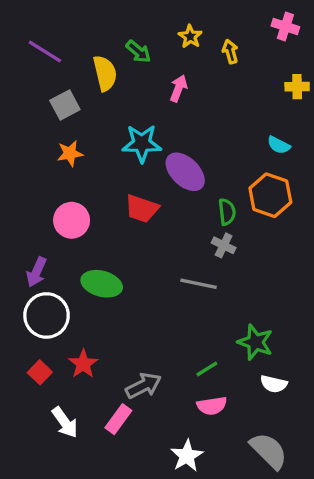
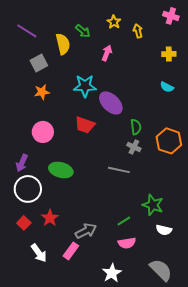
yellow cross: (297, 87) -> (169, 54), moved
orange hexagon: (270, 195) -> (169, 141), moved

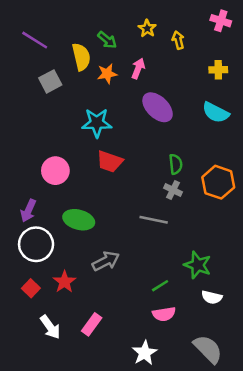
cyan star: (85, 86) -> (97, 123), moved
cyan semicircle: (167, 87) -> (216, 112), size x1.5
orange star: (42, 92) -> (107, 74), moved
purple ellipse: (111, 103) -> (158, 107), moved
gray arrow: (86, 231) -> (106, 261), moved

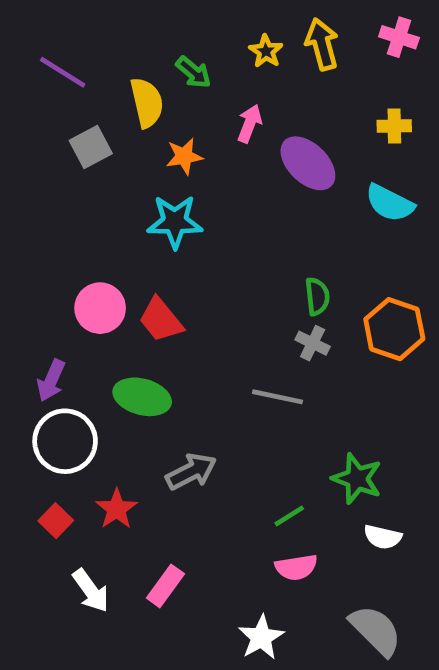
yellow arrow: (178, 40) -> (322, 44), moved, size x1.5
orange star: (107, 74) -> (184, 156), moved
purple ellipse: (158, 107) -> (308, 163), moved
red trapezoid: (110, 162) -> (161, 320), moved, turned 32

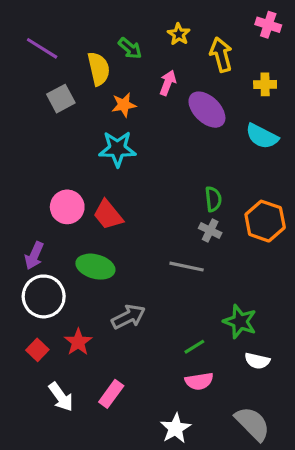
yellow arrow: (322, 44) -> (221, 55), moved

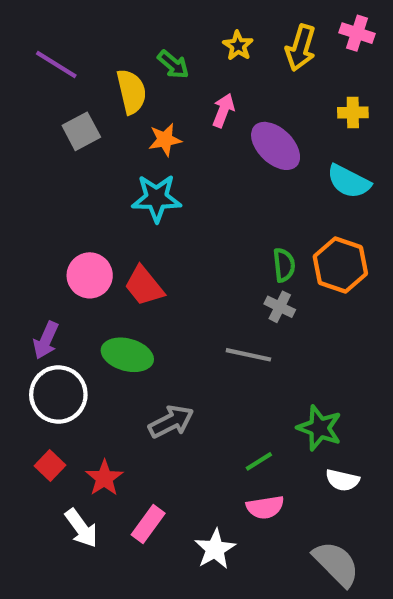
yellow arrow: (221, 55) -> (301, 48), moved, turned -148
orange hexagon: (265, 221) -> (340, 265), moved
red star: (78, 342) -> (104, 478), moved
white star: (176, 428) -> (215, 549), moved

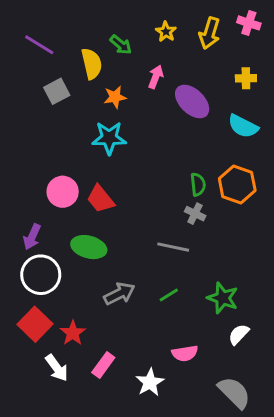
green line: (259, 461) -> (169, 295), moved
red square: (50, 466) -> (35, 324), size x1.6
white semicircle: (342, 480) -> (239, 334), turned 120

